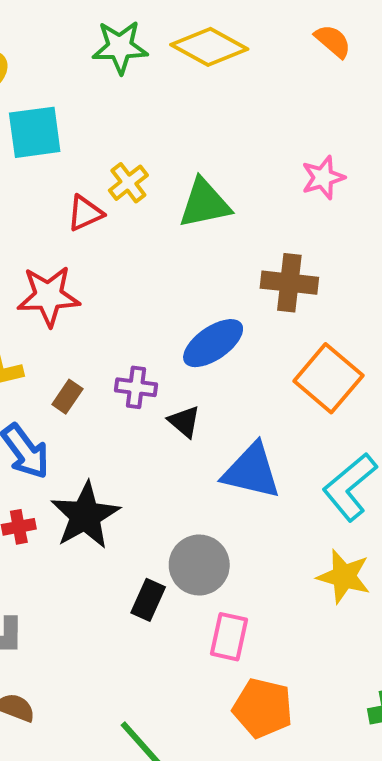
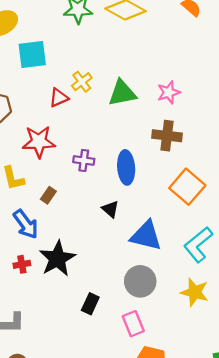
pink star: (323, 178) -> (169, 92), moved
blue ellipse: (213, 343) -> (126, 167), turned -60
purple cross: (136, 387) -> (84, 160), moved
gray circle: (199, 565) -> (140, 281), moved
pink rectangle: (229, 637) -> (133, 324), turned -35

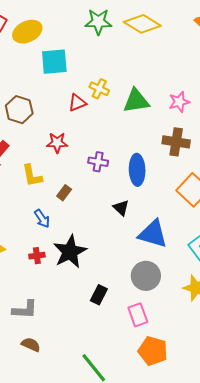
yellow cross: (82, 82) -> (99, 89), turned -30
red star: (39, 142) -> (57, 143), size x0.7
blue arrow: (26, 224) -> (42, 219), size x0.7

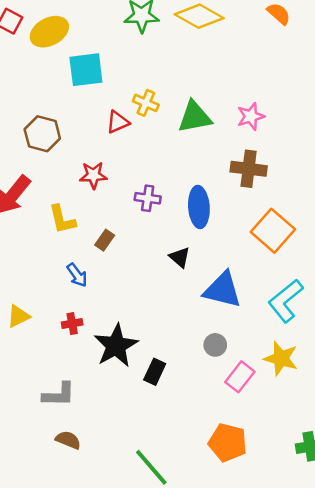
black star: (70, 252) -> (116, 346), moved
gray circle: (146, 276) -> (215, 345), size x0.6
pink rectangle: (138, 315) -> (240, 377), moved, turned 60

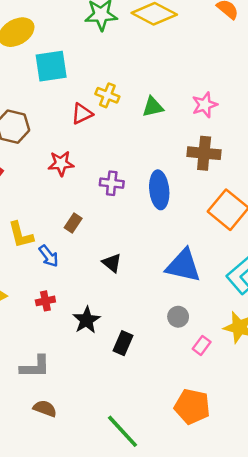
green triangle: (195, 117) -> (153, 107), size x0.7
yellow L-shape: (62, 219) -> (21, 235), moved
black triangle: (180, 257) -> (112, 263), moved
black star: (116, 346) -> (86, 320), size x0.7
pink rectangle: (240, 377) -> (202, 345), size x0.7

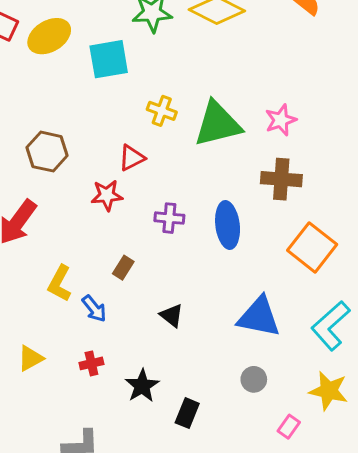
cyan square: (51, 66) -> (109, 59), moved
green triangle: (153, 107) -> (218, 124), size x1.8
red triangle: (82, 114) -> (132, 158), moved
yellow L-shape: (21, 235) -> (60, 283), turned 44
pink rectangle: (202, 345) -> (289, 427), moved

